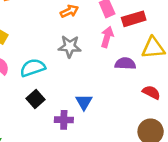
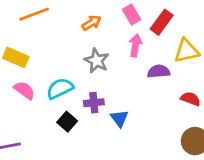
red rectangle: (134, 19) -> (162, 22), turned -30
gray star: (70, 46) -> (97, 61), turned 30
purple cross: (64, 120) -> (94, 103), moved

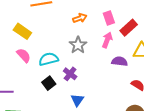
purple cross: (94, 103) -> (70, 74), turned 32
blue triangle: (119, 118) -> (77, 100), moved

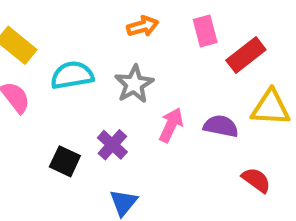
pink arrow: (107, 40) -> (171, 125), moved
cyan semicircle: (49, 59) -> (72, 75), moved
black square: (49, 83) -> (65, 161), turned -32

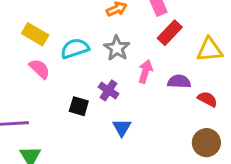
red rectangle: (246, 55) -> (170, 33), moved
purple semicircle: (221, 126) -> (179, 82), moved

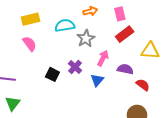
yellow rectangle: (35, 34) -> (31, 19), turned -54
cyan semicircle: (75, 48) -> (65, 25), moved
blue triangle: (122, 127) -> (97, 80), moved

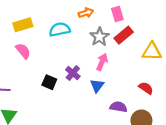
gray star: (86, 38) -> (99, 37), moved
purple semicircle: (125, 69) -> (118, 107), moved

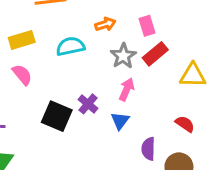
black square: (49, 82) -> (57, 116), size x1.5
purple semicircle: (118, 107) -> (148, 149), turned -98

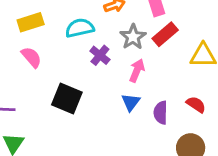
purple cross: (88, 104) -> (100, 55), moved
purple semicircle: (148, 149) -> (161, 113), moved

